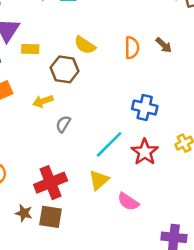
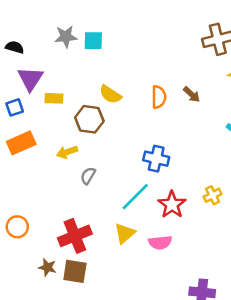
blue cross: (145, 107) -> (156, 159), moved
pink semicircle: (128, 202) -> (160, 243), moved, turned -40

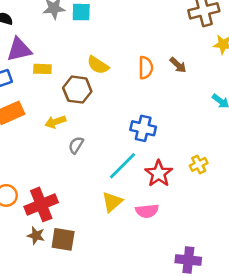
purple triangle: (30, 79) -> (19, 50), turned 44
red cross: (75, 236) -> (41, 204), moved

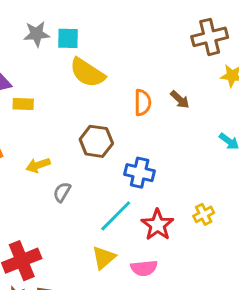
yellow semicircle: (98, 65) -> (87, 73), moved, size x1.4
brown hexagon: (77, 90) -> (96, 141), moved

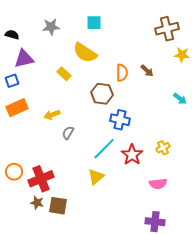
cyan square: (68, 38) -> (94, 23), moved
yellow rectangle: (23, 104) -> (64, 74), moved, turned 40
brown hexagon: (96, 141) -> (102, 94), moved
pink semicircle: (144, 268) -> (158, 184), moved

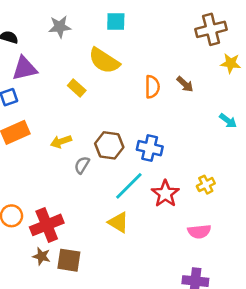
brown hexagon: (102, 94) -> (109, 145), moved
yellow triangle: (96, 177) -> (118, 222), turned -48

